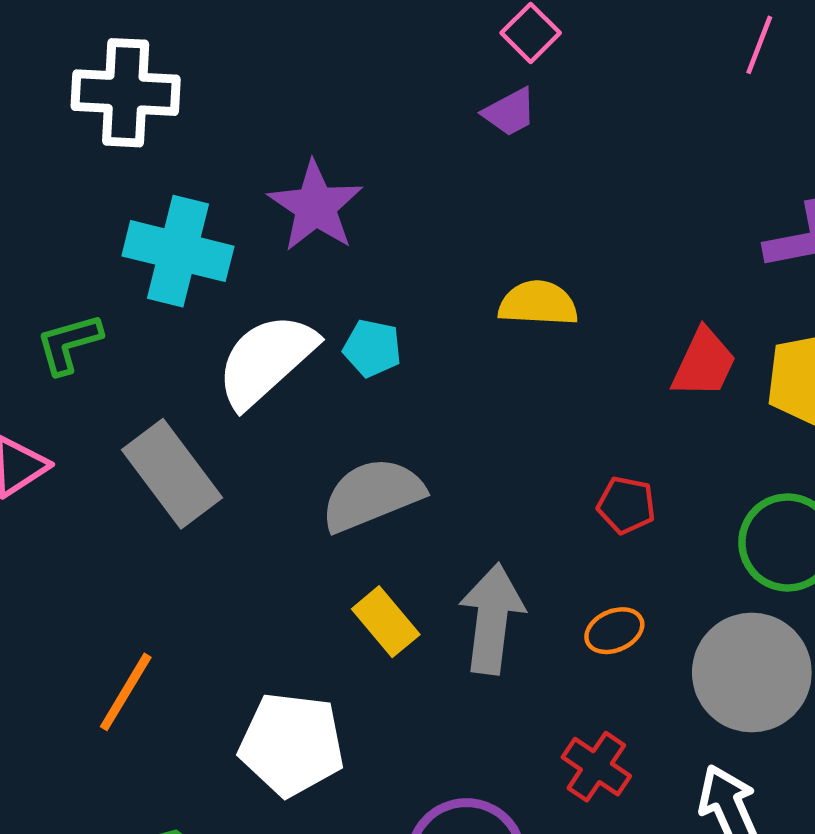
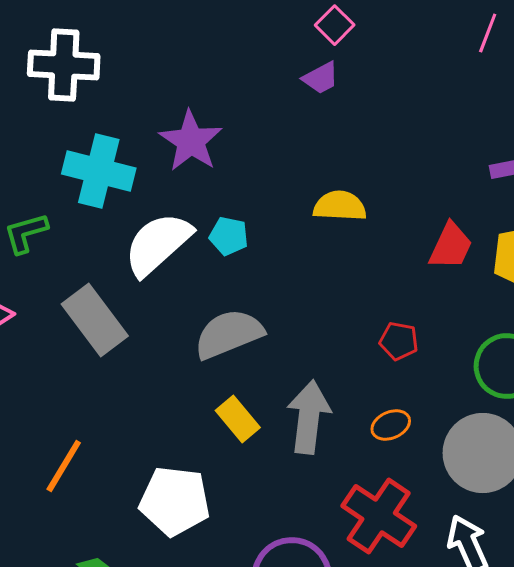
red cross: (596, 767) -> (379, 516), size x1.6

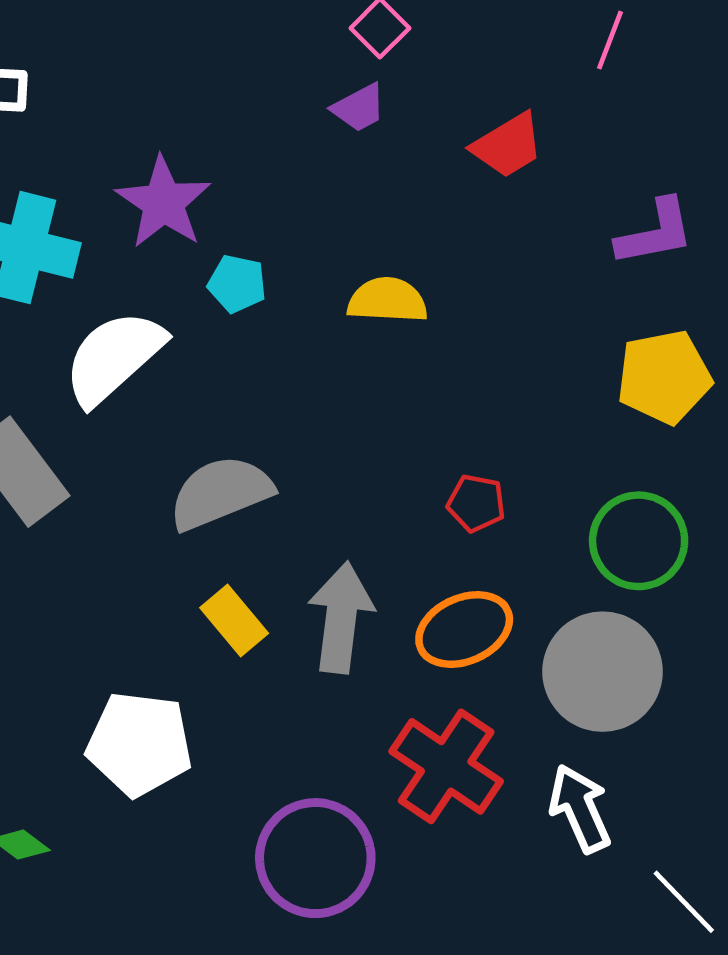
cyan pentagon: (229, 236) -> (237, 284), moved
red trapezoid: (451, 246) -> (508, 145), moved, turned 34
orange ellipse: (391, 425) -> (464, 630), size x1.6

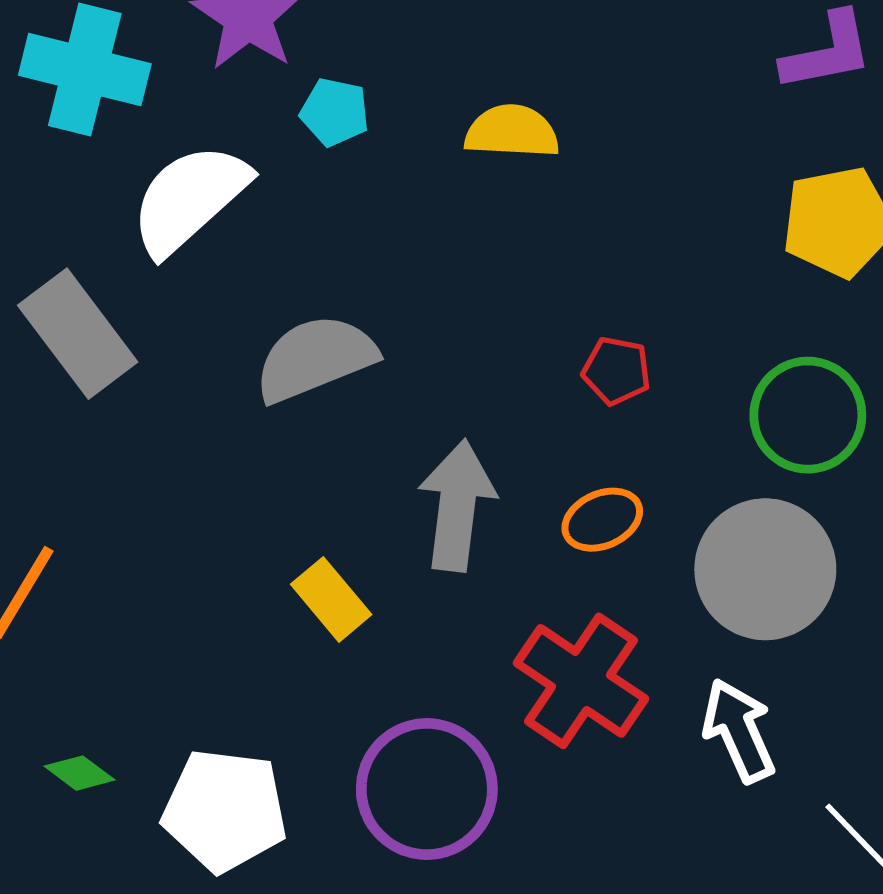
yellow rectangle: (234, 621) -> (331, 599), moved
orange ellipse: (464, 630) -> (602, 520), size x0.7
white pentagon: (139, 744) -> (225, 810), moved

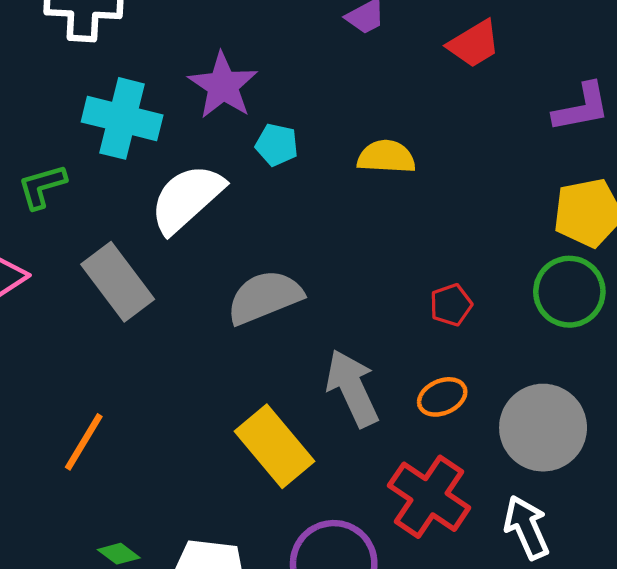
red pentagon: (616, 371) -> (451, 305), turned -30
green circle: (808, 415) -> (569, 292), moved
gray arrow: (457, 505) -> (352, 388), turned -32
yellow rectangle: (331, 599) -> (274, 446), size x1.6

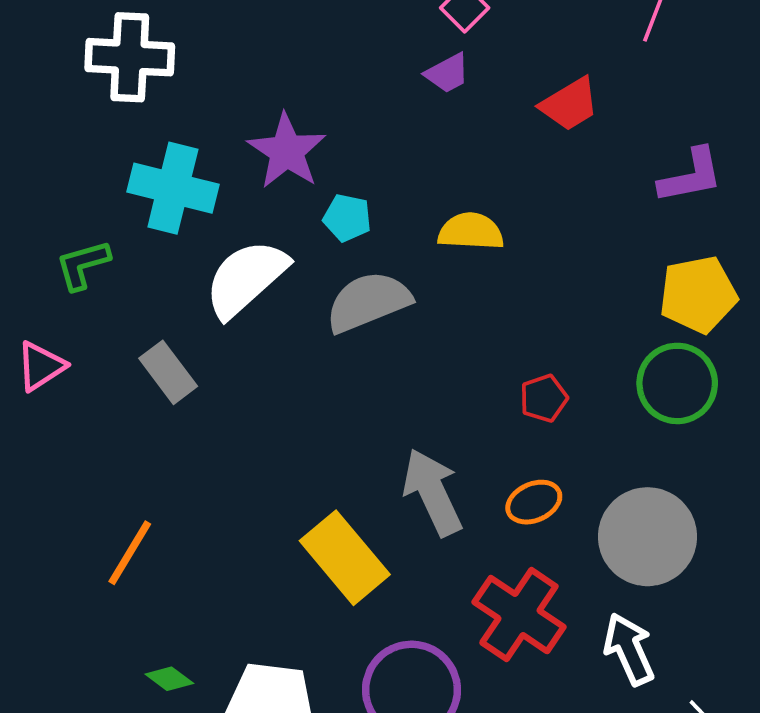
gray rectangle: (118, 282) -> (168, 372), size x0.7
gray semicircle: (265, 297) -> (368, 302), moved

